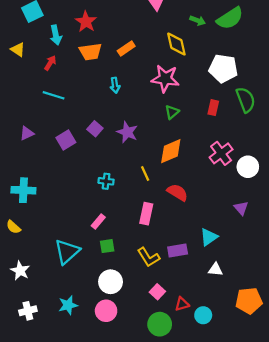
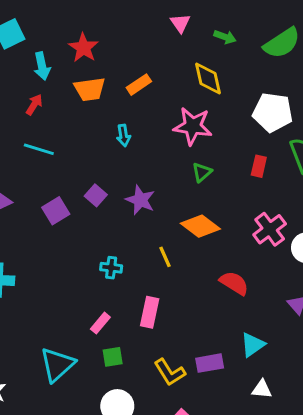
green arrow: (198, 21) -> (225, 37), moved
orange diamond: (171, 151) -> (200, 226), turned 60
red semicircle: (178, 192) -> (234, 283), moved
pink rectangle: (146, 214) -> (150, 312), moved

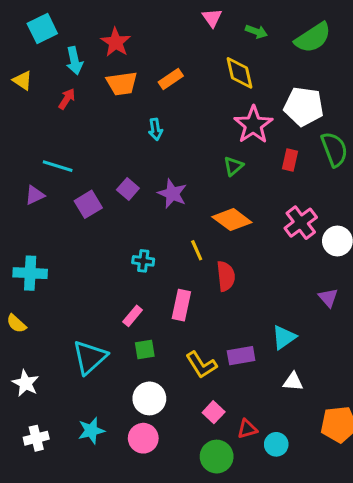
pink star: (193, 126) -> (253, 125), moved, turned 30
cyan line: (39, 149) -> (58, 166), moved
red semicircle: (234, 283) -> (226, 276), moved, turned 52

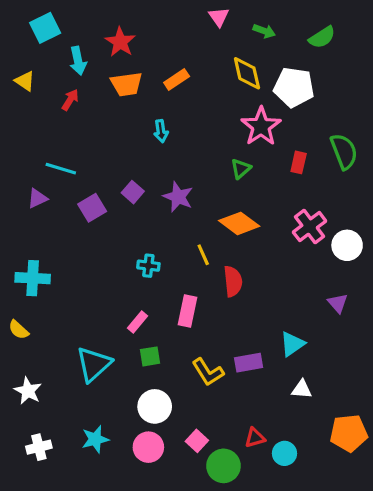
green semicircle: (313, 38) -> (322, 37), size x0.7
white pentagon: (304, 106) -> (294, 87), moved
pink square: (214, 412) -> (197, 441), moved

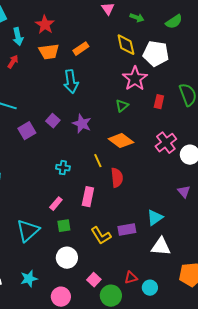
cyan arrow: (161, 131) -> (71, 82), size x1.6
white triangle: (302, 389) -> (161, 247), size x1.5
pink circle: (148, 447) -> (61, 297), moved

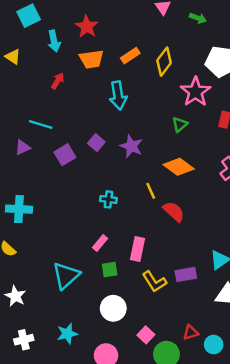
yellow diamond: (126, 45) -> (164, 62), moved, turned 50
red arrow: (13, 62) -> (58, 81), moved
red semicircle: (117, 178) -> (174, 212), turned -42
pink rectangle: (88, 197) -> (137, 249), moved

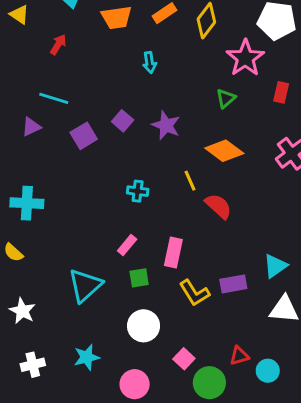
red arrow: (58, 81) -> (58, 45), moved
cyan arrow: (118, 95) -> (150, 62), size x0.6

